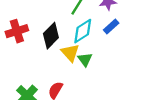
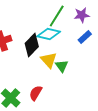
cyan diamond: (83, 31) -> (49, 34), moved, turned 45

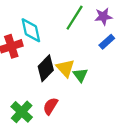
cyan diamond: (49, 34) -> (31, 30), moved, turned 65
black diamond: (32, 45) -> (46, 68), moved

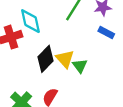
blue rectangle: (107, 42) -> (106, 33), turned 70

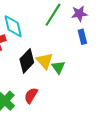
blue rectangle: (106, 33) -> (82, 37), turned 48

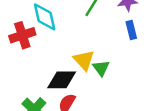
black diamond: (27, 61) -> (62, 80), moved, turned 45

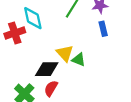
green triangle: (101, 68) -> (79, 60), turned -32

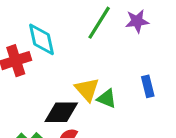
blue rectangle: (103, 29) -> (148, 86), moved

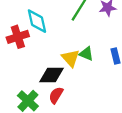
green triangle: (107, 99) -> (86, 54), moved

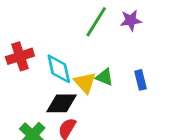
cyan diamond: (37, 21) -> (59, 69), moved

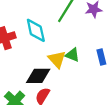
cyan diamond: (59, 69) -> (36, 30), moved

